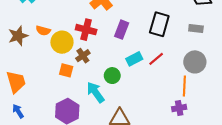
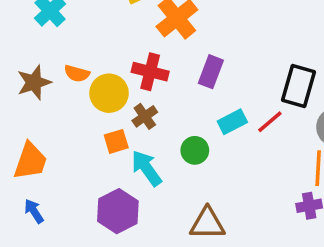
black rectangle: (159, 24) -> (298, 86), moved
orange square: (66, 70) -> (116, 141), turned -32
orange trapezoid: (16, 82) -> (30, 161), turned 35
cyan arrow: (95, 92) -> (147, 168), moved

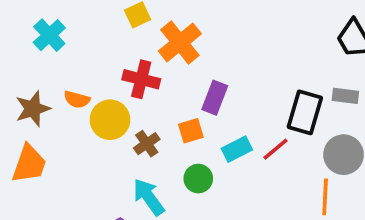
red cross: (150, 72) -> (141, 79), moved
orange square: (116, 141) -> (191, 131), moved
orange trapezoid: (30, 161) -> (29, 164), moved

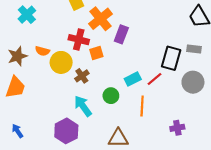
purple rectangle: (215, 98) -> (121, 34), moved
orange square: (191, 131) -> (96, 53), moved
orange line: (325, 197) -> (142, 106), moved

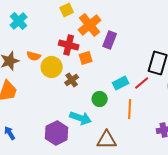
cyan arrow: (83, 106) -> (81, 118), moved, turned 145

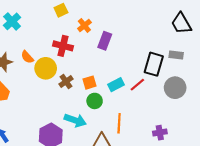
orange cross: (90, 25) -> (84, 25), size x0.6
orange semicircle: (34, 56) -> (27, 57), turned 32
orange square: (86, 58) -> (89, 83), moved
orange line: (130, 109) -> (119, 123), moved

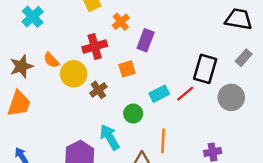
black trapezoid: (181, 23) -> (239, 19), turned 130
red cross: (63, 46) -> (95, 46), turned -30
gray rectangle: (176, 55) -> (244, 58), moved, turned -56
orange square: (89, 83) -> (127, 69), moved
cyan arrow: (75, 120) -> (110, 137), turned -140

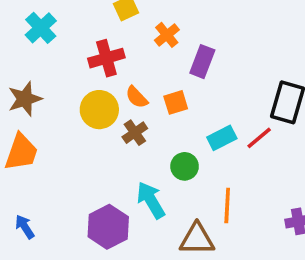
red cross: (95, 46) -> (106, 58), moved
orange semicircle: (51, 60) -> (137, 97), moved

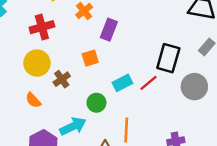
orange semicircle: (137, 97) -> (33, 100), moved
cyan arrow: (151, 200) -> (73, 126), turned 95

